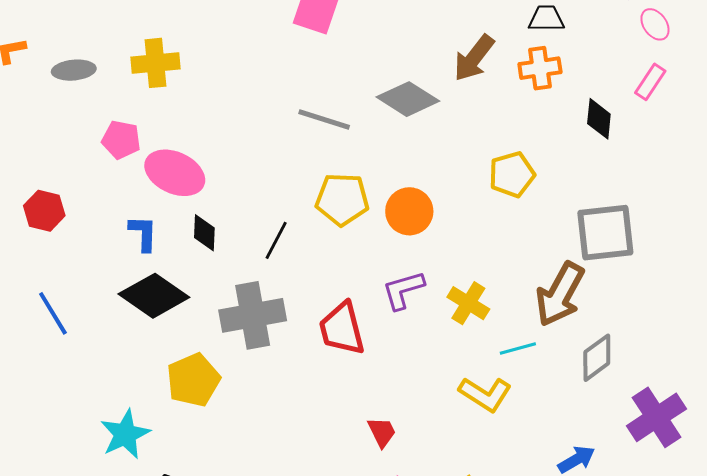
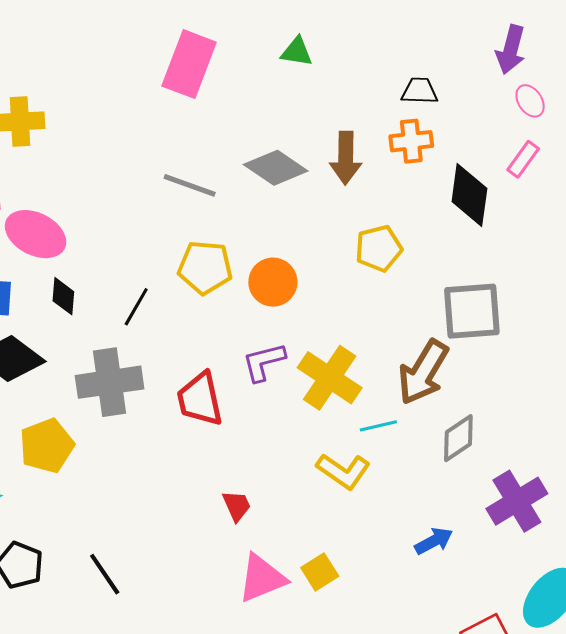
brown arrow: (474, 58) -> (346, 158), moved, turned -39
black diamond: (599, 119) -> (469, 195), size x1.5
yellow cross: (468, 303) -> (330, 378), size x1.5

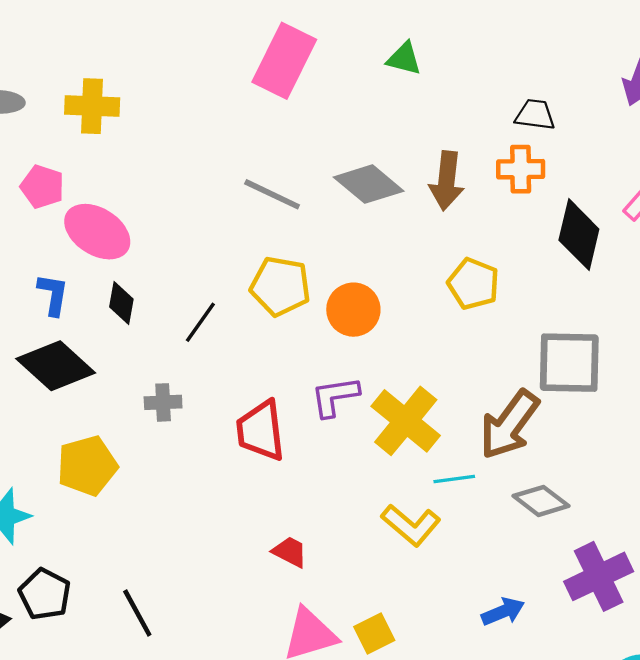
yellow pentagon: (379, 248) -> (473, 284), turned 30
gray cross: (110, 382) -> (163, 402), size x0.5
gray diamond: (458, 438) -> (541, 501), turned 66
red trapezoid: (237, 506) -> (290, 552), turned -44

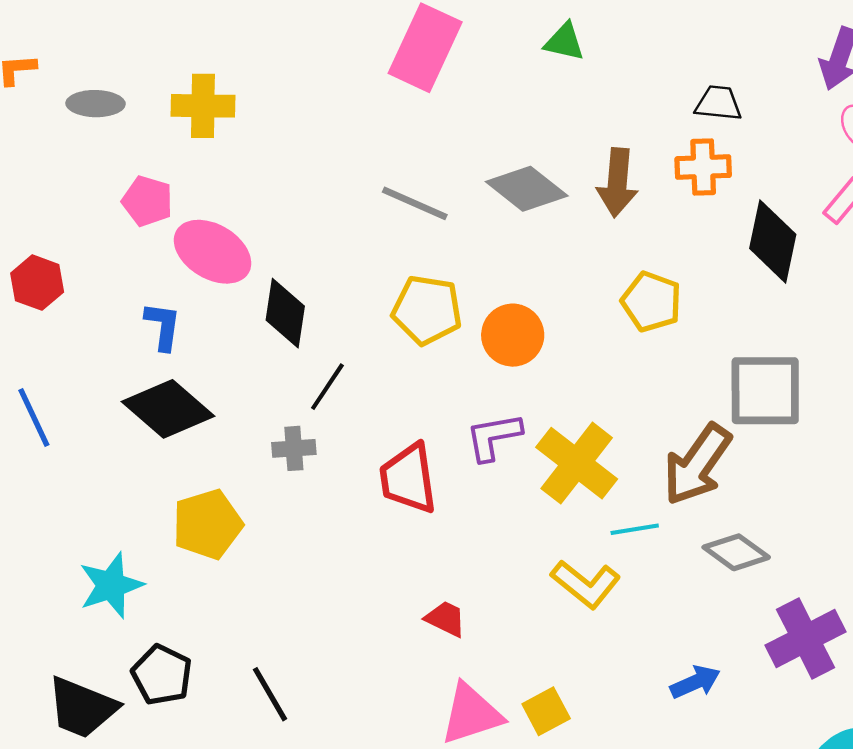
black diamond: (121, 303) -> (285, 313), moved, size x1.4
black line: (200, 322) -> (327, 387), moved

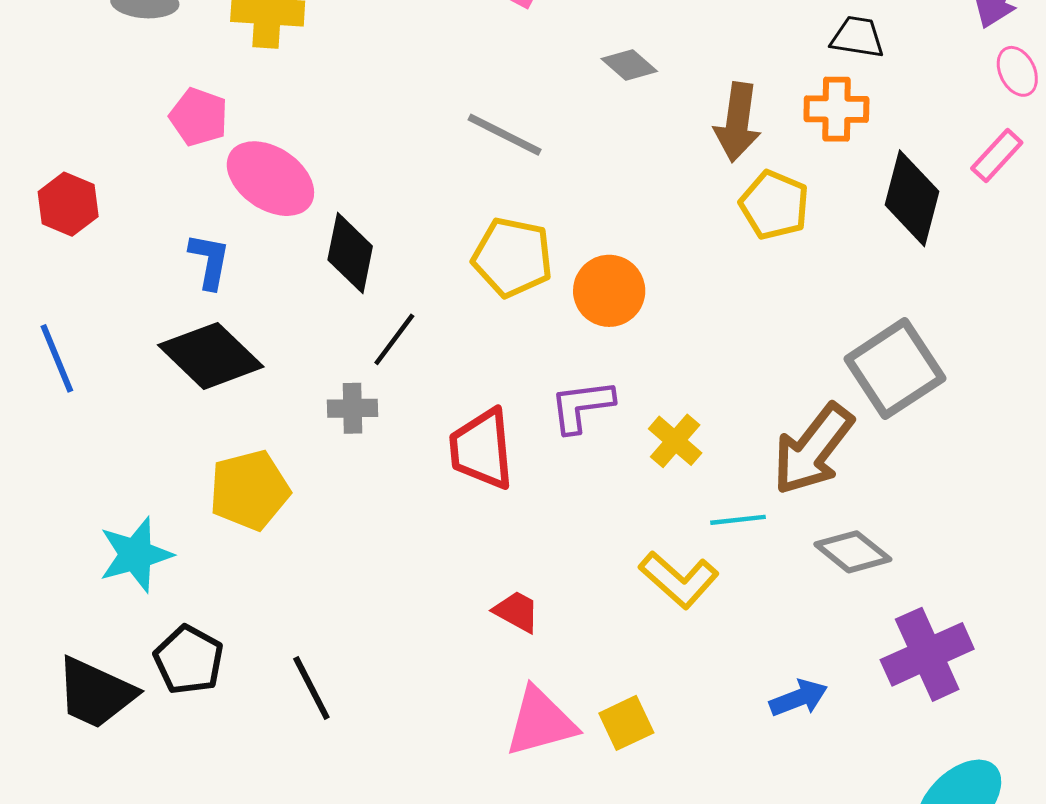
gray diamond: (527, 189) -> (629, 65), moved, size x0.6
yellow pentagon: (651, 302) -> (774, 205), moved
gray square: (765, 391) -> (895, 369), turned -36
yellow cross: (577, 463) -> (675, 441), size x0.6

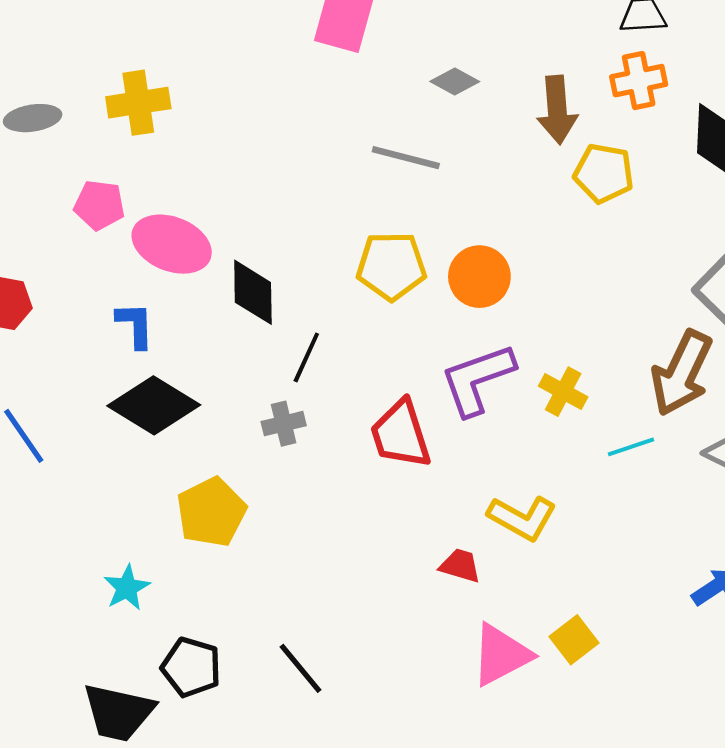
gray line: (505, 135) -> (406, 158), moved
purple L-shape: (582, 406) -> (477, 379), size x1.4
cyan star: (136, 555) -> (127, 588), size x0.7
yellow L-shape: (679, 580) -> (522, 518), moved

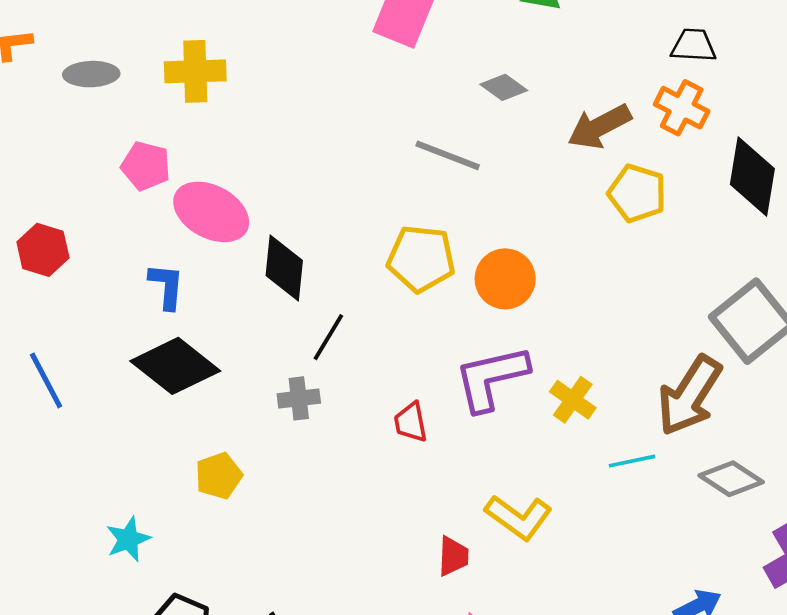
orange cross: (639, 81) -> (682, 108), turned 32
brown arrow: (557, 110) -> (599, 127), turned 60
red trapezoid: (401, 434) -> (411, 422), size x0.6
yellow pentagon: (211, 512) -> (219, 476), size x0.7
red trapezoid: (460, 566) -> (453, 556), turned 69

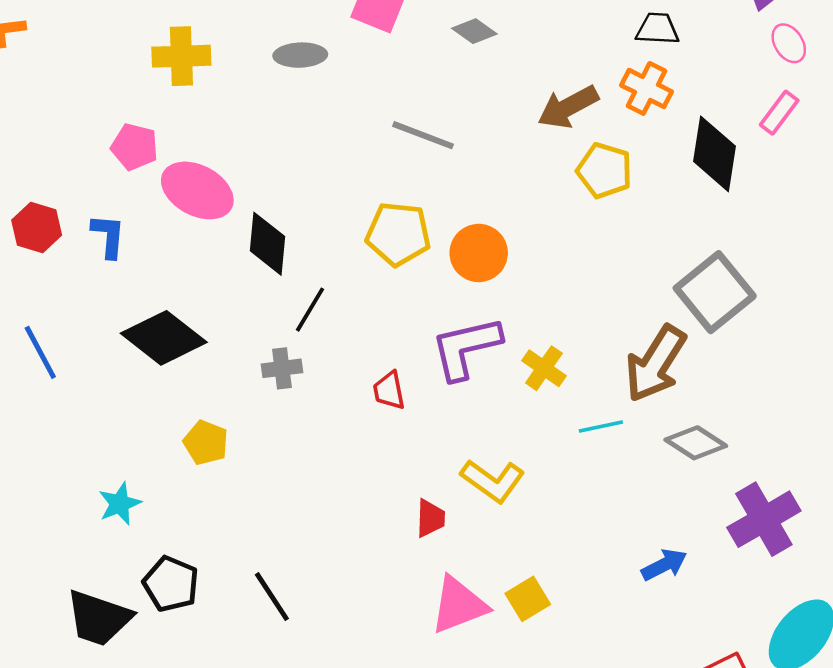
gray ellipse: (91, 74) -> (300, 55), moved
gray diamond: (504, 87) -> (474, 31), moved
blue L-shape: (167, 286) -> (108, 236), moved
yellow pentagon: (219, 476) -> (206, 443), turned -30

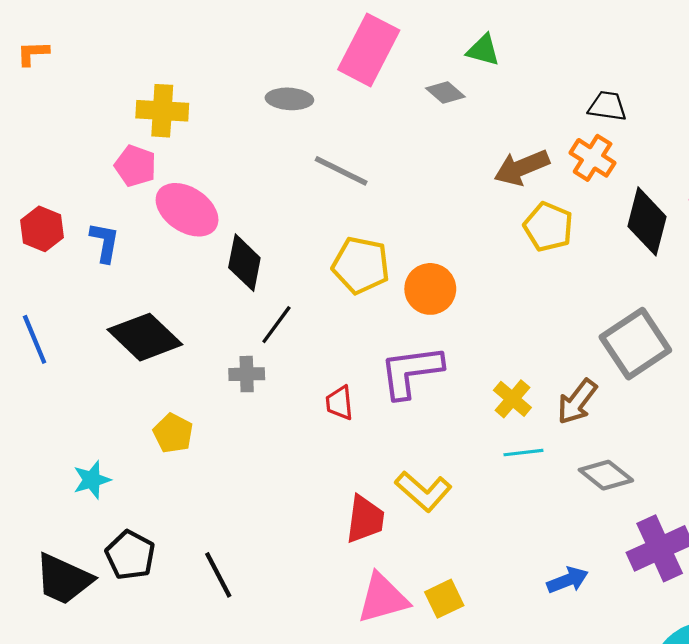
yellow cross: (181, 56) -> (162, 111), moved
gray line: (423, 135) -> (341, 171), moved
brown arrow: (655, 364) -> (577, 402), size x0.7
yellow cross: (544, 368) -> (512, 399), moved
red trapezoid: (430, 518) -> (365, 519), size x1.4

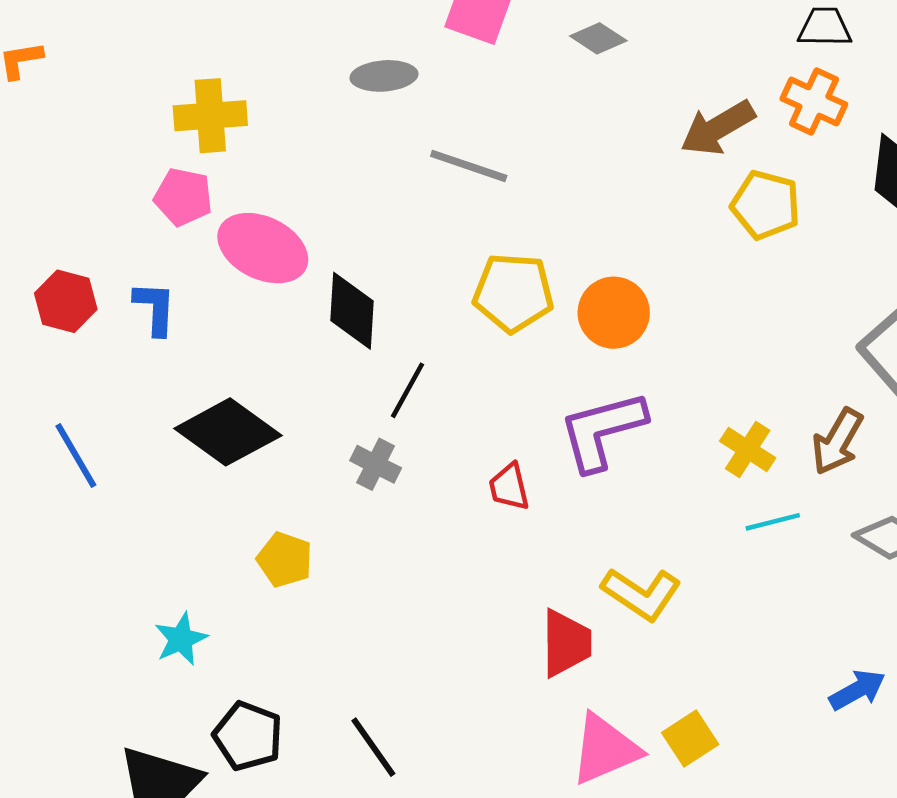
gray cross: (247, 374) -> (376, 464), turned 36

